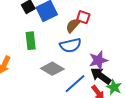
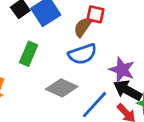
green rectangle: (31, 41) -> (29, 54), turned 36
purple star: (98, 60) -> (122, 70), turned -30

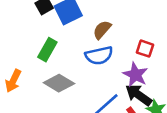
red square: (95, 14) -> (145, 49), moved
gray diamond: (62, 88) -> (59, 83), moved

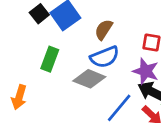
gray diamond: (59, 83) -> (89, 79), moved

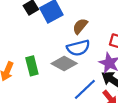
green rectangle: (50, 59) -> (32, 66), moved, turned -42

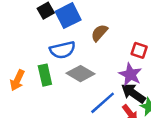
blue semicircle: (78, 48) -> (62, 50), moved

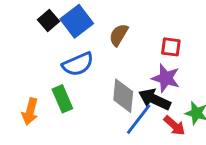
gray diamond: (81, 74) -> (123, 96), moved, turned 76
black arrow: (133, 93) -> (154, 99), moved

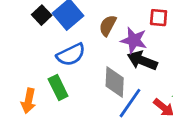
red square: (171, 47) -> (159, 18), moved
purple star: (166, 78) -> (134, 40), moved
black arrow: (154, 99) -> (142, 61), moved

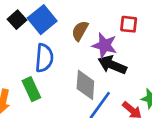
blue semicircle: (71, 55) -> (44, 58), turned -60

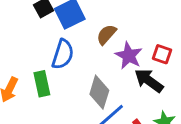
red square: (129, 24) -> (162, 54), moved
black arrow: (112, 65) -> (149, 81), moved

